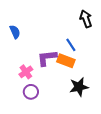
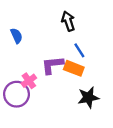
black arrow: (86, 19) -> (68, 21), moved
purple circle: (31, 92) -> (17, 94), moved, size x1.5

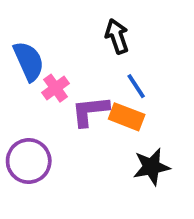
blue semicircle: (17, 36) -> (29, 61), size x1.5
pink cross: (29, 81) -> (56, 88), moved

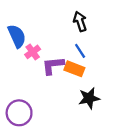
black arrow: (117, 36) -> (80, 21), moved
purple circle: (29, 161) -> (19, 113), moved

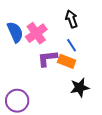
pink cross: (33, 52) -> (36, 33), moved, size x1.5

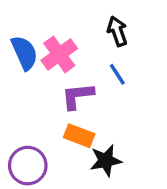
orange rectangle: (67, 61) -> (79, 136), moved
black star: (80, 88) -> (106, 161), moved

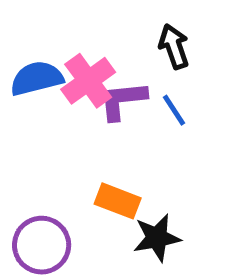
blue semicircle: (24, 53) -> (37, 78), turned -80
purple L-shape: (78, 96) -> (123, 100), moved

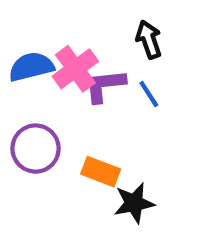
purple circle: (42, 245) -> (36, 149), moved

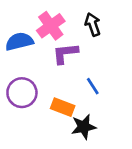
pink cross: (75, 69) -> (51, 26), moved
blue line: (149, 94) -> (93, 86), moved

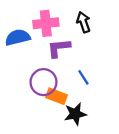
pink cross: (51, 26) -> (46, 23), turned 30
purple circle: (22, 93) -> (43, 82), moved

